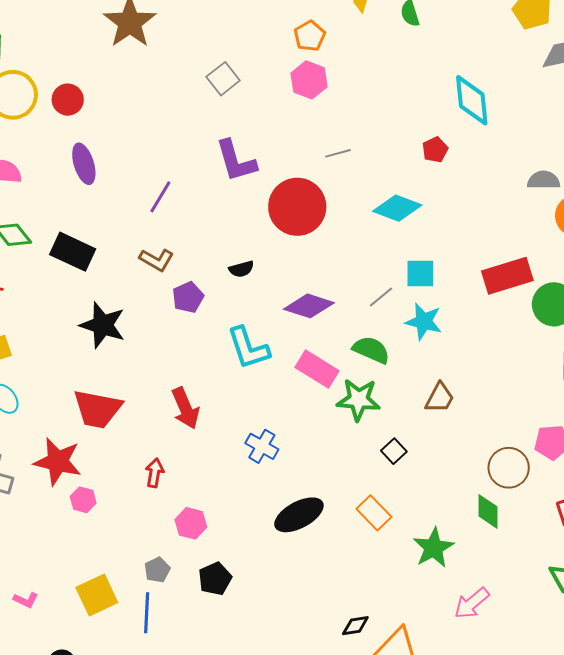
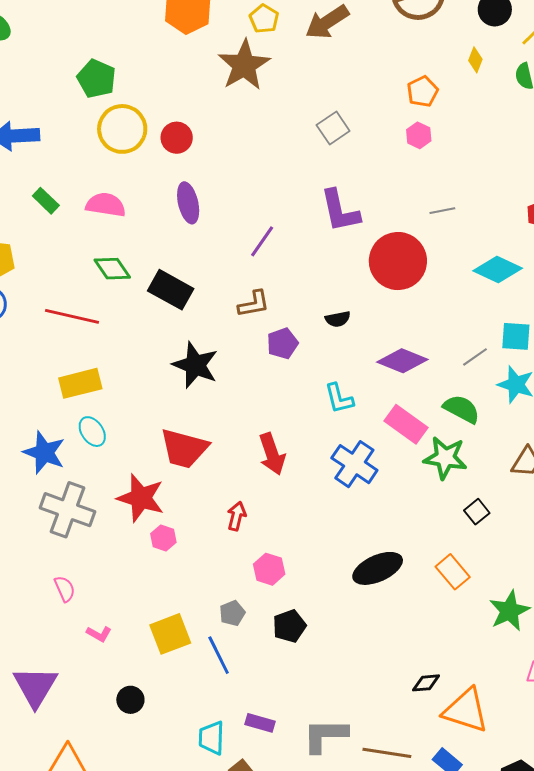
pink hexagon: (309, 80) -> (419, 135), size x0.7
brown L-shape: (157, 260) -> (254, 304), turned -44
cyan L-shape: (248, 348) -> (339, 398), size x0.7
blue cross: (262, 446) -> (354, 464), moved, size x1.4
blue line: (147, 613) -> (219, 655), turned -33

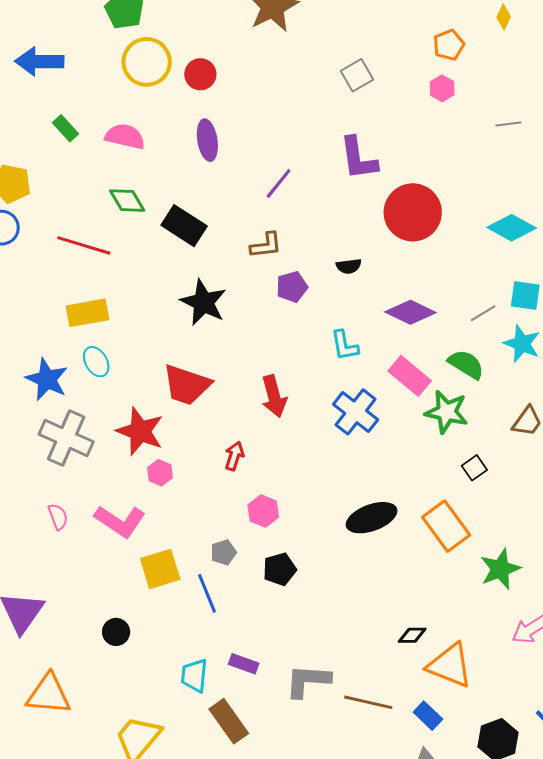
gray line: (442, 211) -> (508, 124), moved
orange rectangle: (453, 572) -> (446, 526), size x1.4
pink L-shape: (99, 634) -> (120, 521), moved, size x2.0

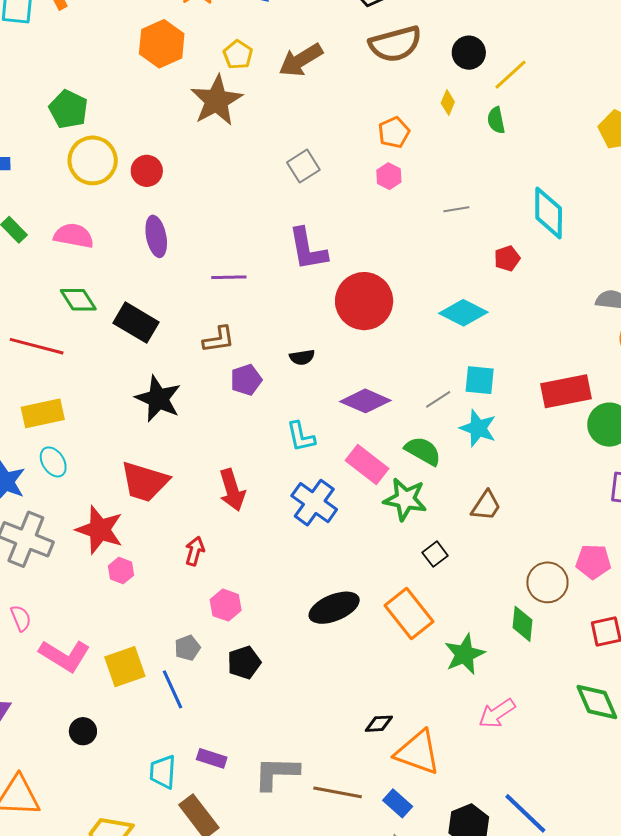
purple line: (279, 184) -> (229, 277), turned 52
pink L-shape: (120, 521) -> (65, 656), moved

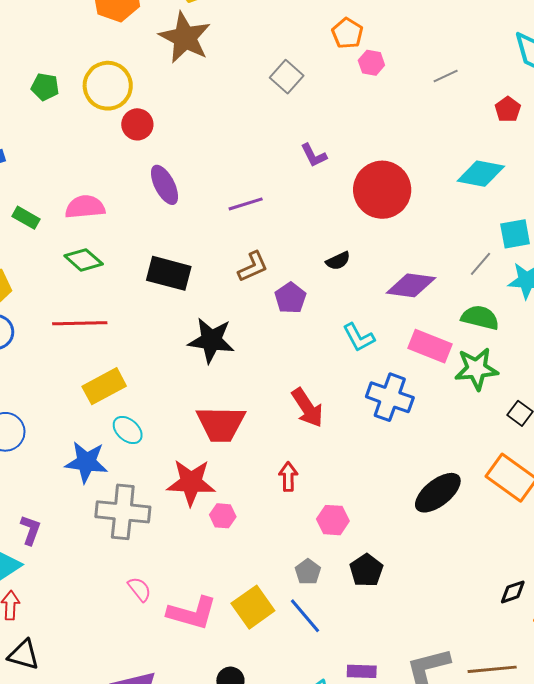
green pentagon: (68, 109) -> (45, 87), size x0.7
orange pentagon: (394, 132) -> (347, 33), moved
yellow circle: (93, 160) -> (108, 86), moved
purple L-shape: (308, 249) -> (314, 155), size x0.6
green diamond: (78, 300) -> (84, 260), moved

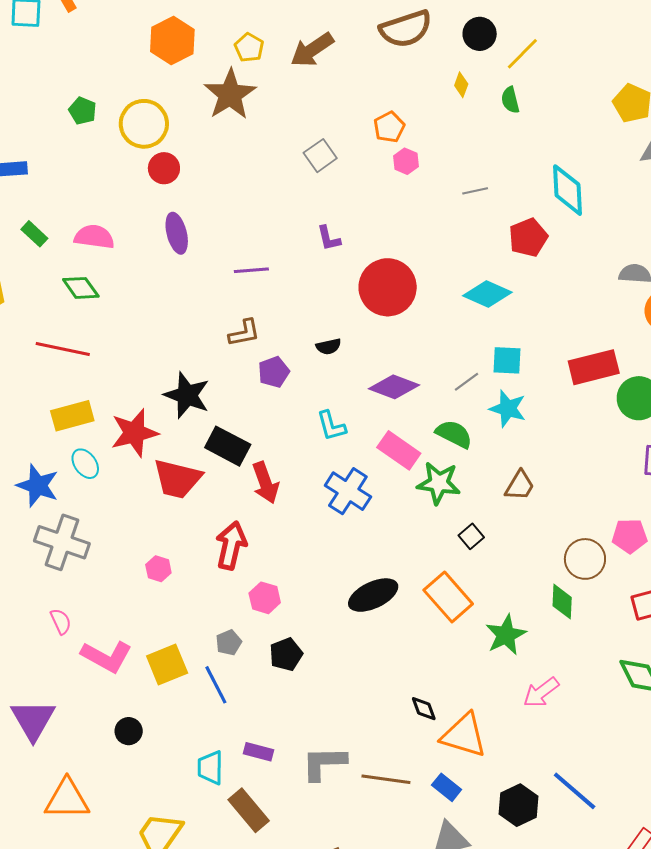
red pentagon: (508, 109) -> (528, 238), size x1.5
black rectangle: (169, 273) -> (228, 446), moved
red arrow: (288, 477) -> (231, 546), size x1.6
red star: (191, 482) -> (134, 433), moved, turned -30
black diamond: (513, 592) -> (424, 709), turned 76

